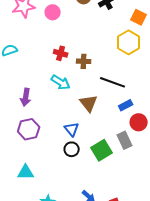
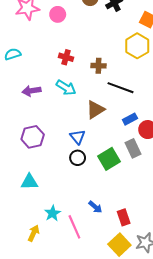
brown cross: (84, 61) -> (99, 66), moved
purple arrow: (26, 97) -> (32, 91), moved, turned 72
brown triangle: (89, 103) -> (95, 110), turned 36
blue rectangle: (126, 105) -> (130, 119), moved

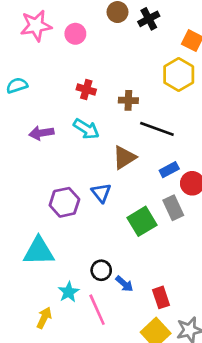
purple hexagon: (33, 137) -> (64, 202), moved
black circle: (78, 158) -> (101, 270), moved
cyan triangle: (29, 182) -> (39, 251), size x1.4

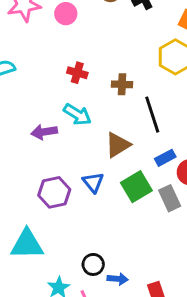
black line: (157, 129) -> (152, 115), turned 52
purple arrow: (41, 133) -> (44, 132), moved
green square: (142, 221) -> (136, 187), moved
blue arrow: (124, 284) -> (118, 279), turned -36

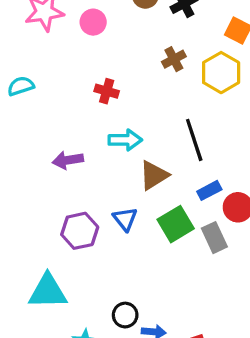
brown cross: (122, 84) -> (174, 59), moved, turned -30
cyan arrow: (77, 115) -> (125, 140), moved, turned -32

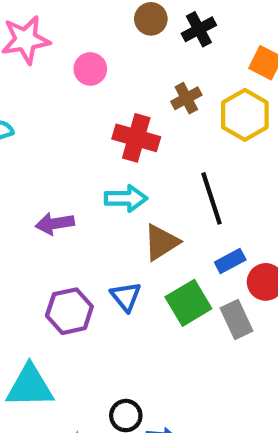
pink circle: (93, 22) -> (90, 69), moved
red cross: (107, 91) -> (136, 138), moved, size x1.5

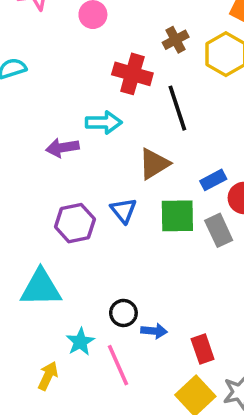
cyan arrow: (126, 198) -> (104, 122), moved
black line: (211, 198) -> (177, 108), moved
green square: (188, 303) -> (177, 216), turned 30

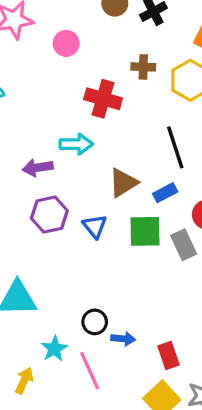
brown cross: (176, 40) -> (143, 67), turned 30
black line: (177, 108) -> (175, 147), moved
blue rectangle: (213, 180) -> (165, 193), moved
purple hexagon: (75, 223) -> (49, 215), moved

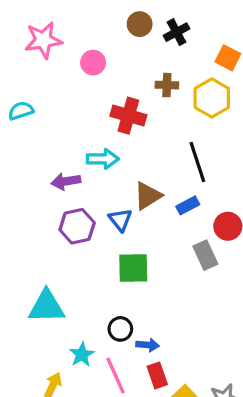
blue triangle: (95, 226) -> (120, 220), moved
green square: (145, 231) -> (133, 268), moved
red rectangle: (168, 355) -> (157, 375), moved

